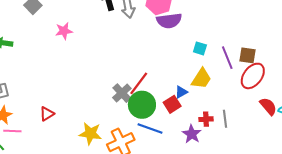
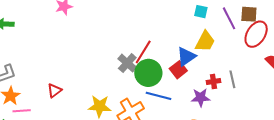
blue triangle: (181, 92) -> (186, 57), size x1.5
purple star: (192, 134) -> (201, 98), turned -30

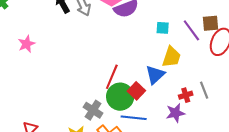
gray cross: (127, 63) -> (93, 110), moved
red square: (178, 70) -> (136, 91), moved

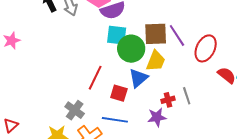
brown square: (211, 23) -> (156, 34), moved, size x1.4
cyan square: (163, 28) -> (117, 35), moved, size x1.5
red square: (136, 91) -> (119, 93), turned -30
green circle: (120, 97) -> (131, 49), moved

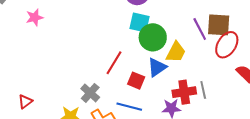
brown square: (156, 34) -> (219, 25), moved
red cross: (168, 100) -> (184, 92), size x1.6

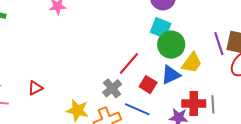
gray cross: (90, 93) -> (112, 88), moved

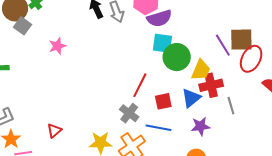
blue triangle: (171, 75) -> (191, 98), moved
red square: (148, 85) -> (163, 101), turned -30
red cross: (194, 104) -> (211, 85), moved

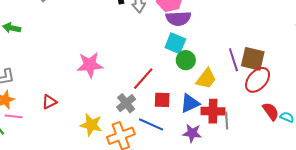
pink star: (57, 46) -> (90, 65), moved, size x1.5
green circle: (177, 57) -> (186, 60), size x0.7
red cross: (211, 85) -> (213, 111), moved

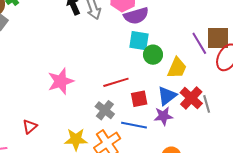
red line: (143, 79) -> (116, 82), turned 45
red cross: (213, 111) -> (191, 98), turned -35
purple star: (192, 133) -> (163, 116), moved

